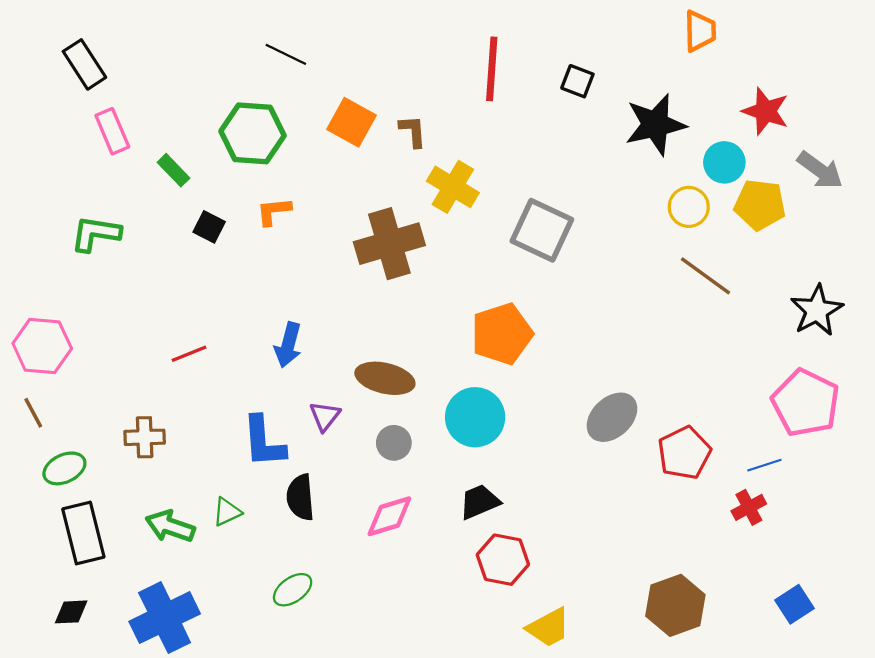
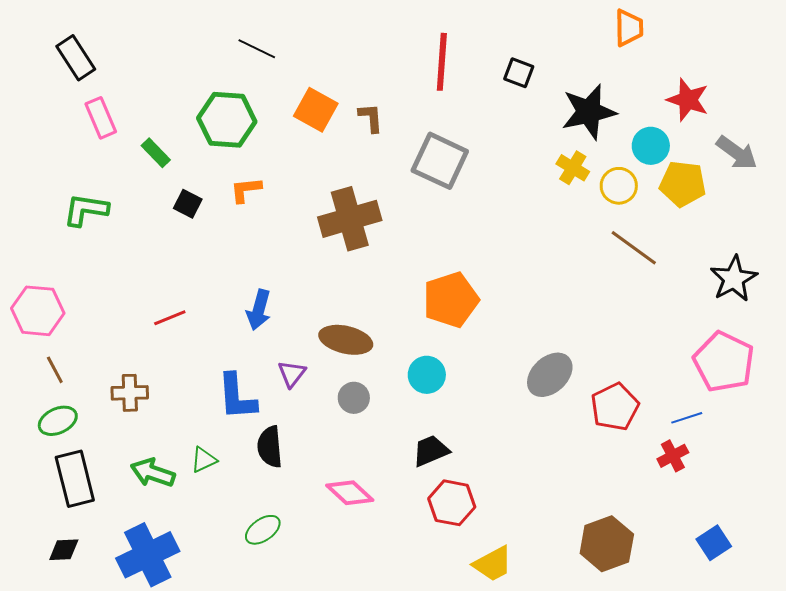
yellow cross: (453, 187) -> (573, 168), moved, size x0.7
gray square: (542, 230) -> (440, 161), moved
brown line: (33, 413) -> (55, 370), moved
cyan circle: (475, 417) -> (427, 375), size x0.7
pink diamond: (389, 516) -> (350, 493), moved, turned 60

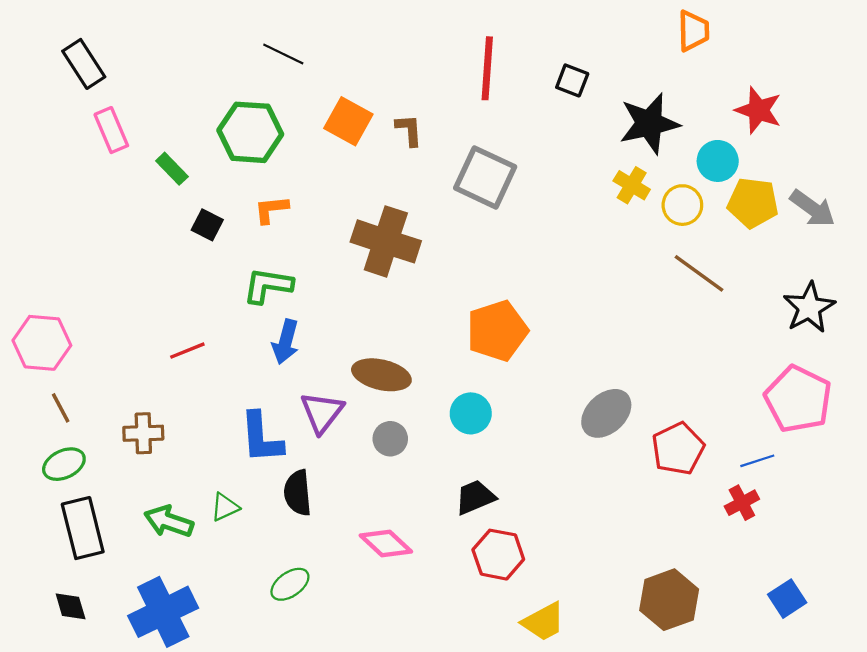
gray arrow: (737, 153) -> (812, 208), moved
green L-shape: (86, 210) -> (268, 286), moved
brown cross: (350, 219) -> (386, 241), turned 34
purple triangle: (292, 374) -> (322, 412), size x1.4
black diamond: (64, 550) -> (71, 606), turned 76

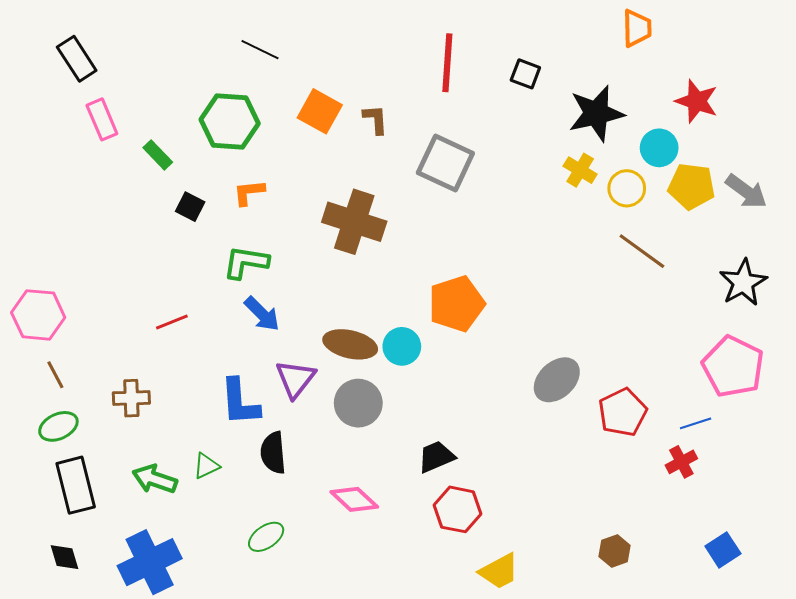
blue arrow: (286, 342) -> (262, 314), turned -60
cyan circle: (471, 413) -> (402, 346), moved
gray circle: (390, 439) -> (358, 403), size x1.5
brown hexagon: (669, 600) -> (615, 551), size x0.6

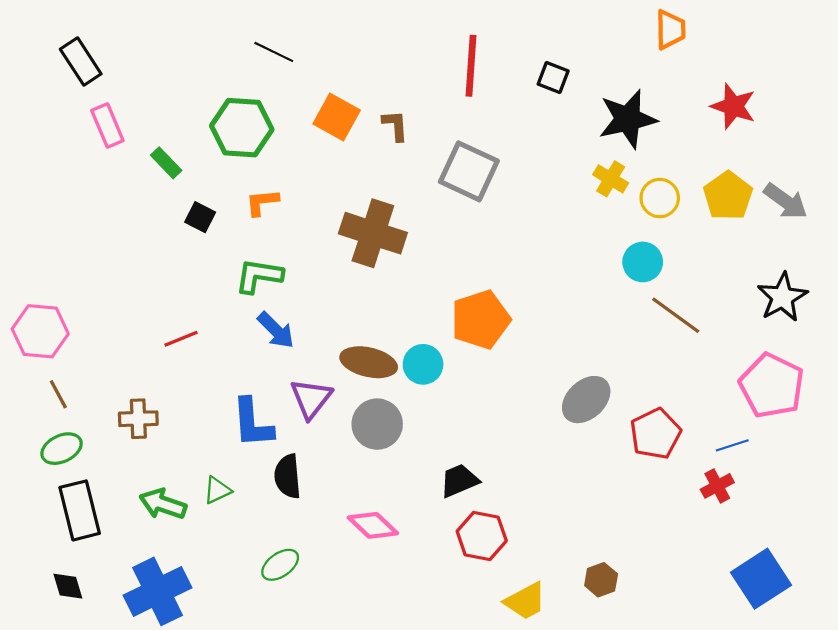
cyan circle: (659, 148) -> (643, 262), moved
yellow pentagon: (692, 186) -> (728, 196), turned 30
brown line: (642, 251) -> (676, 315), moved
blue square: (723, 550) -> (761, 579), size x1.6
brown hexagon: (615, 551) -> (601, 580), moved

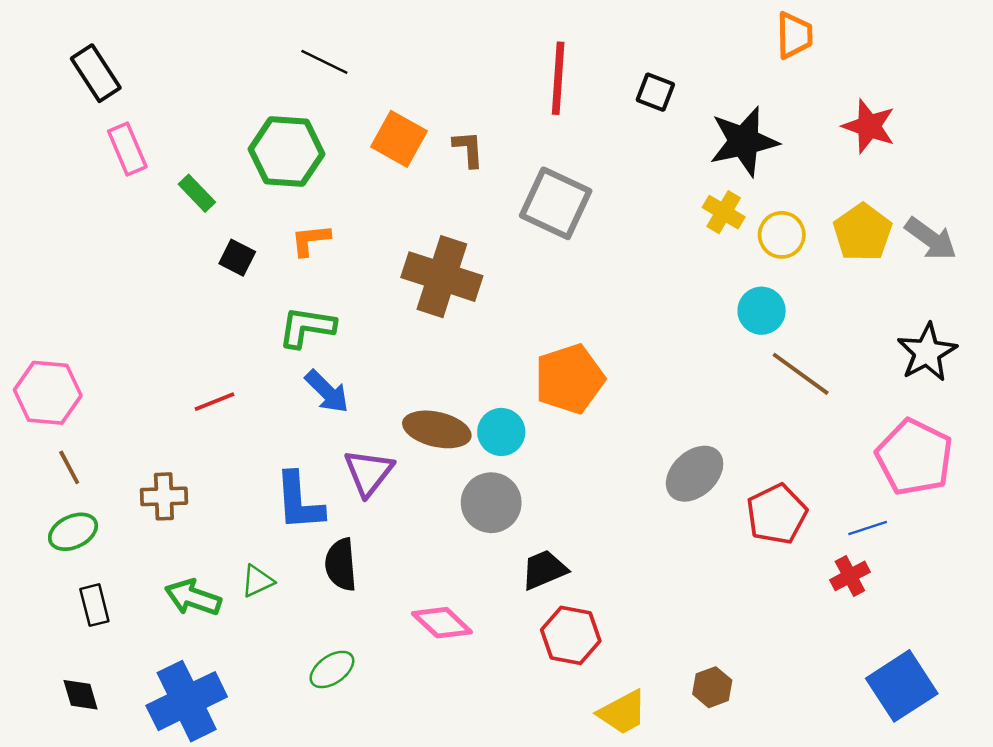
gray circle: (377, 424) -> (491, 503), moved
black rectangle: (80, 510) -> (94, 605), size x0.6

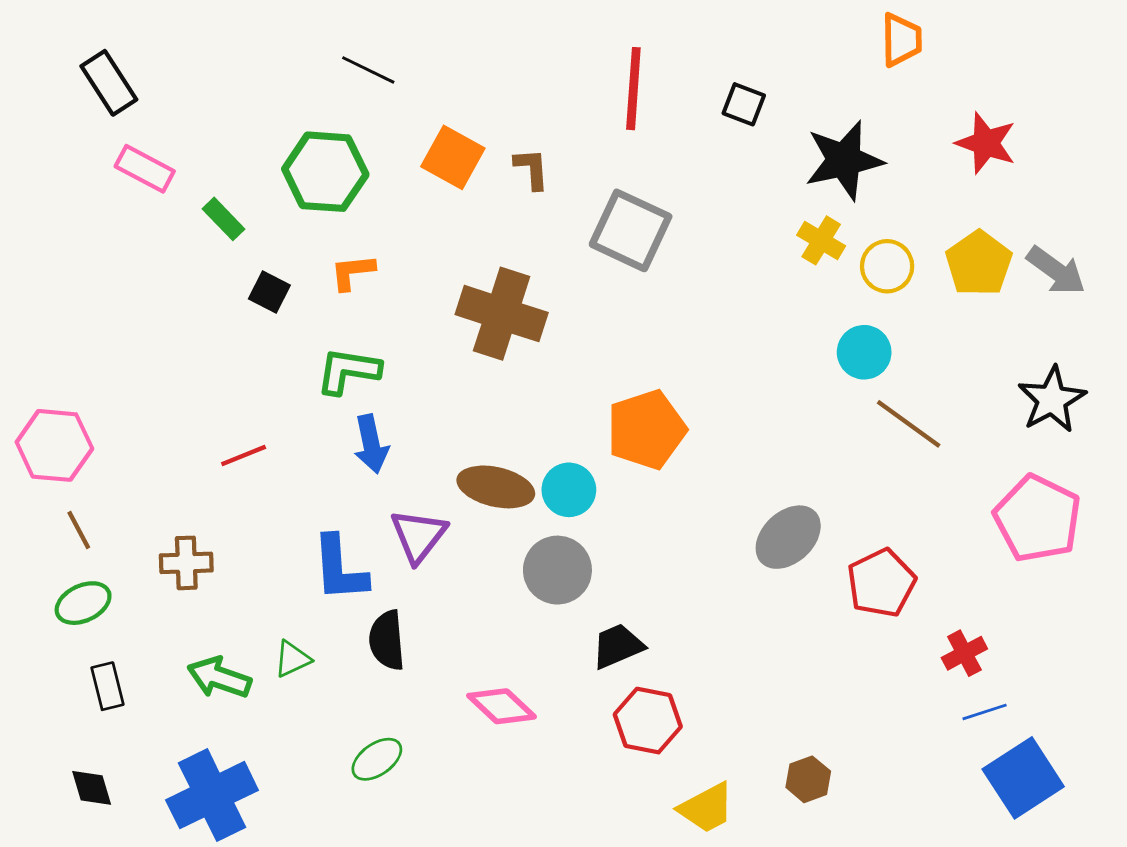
pink rectangle: (127, 149) -> (145, 169), turned -39
blue arrow: (327, 392) -> (371, 444), turned 33
blue line: (868, 528) -> (985, 712), moved

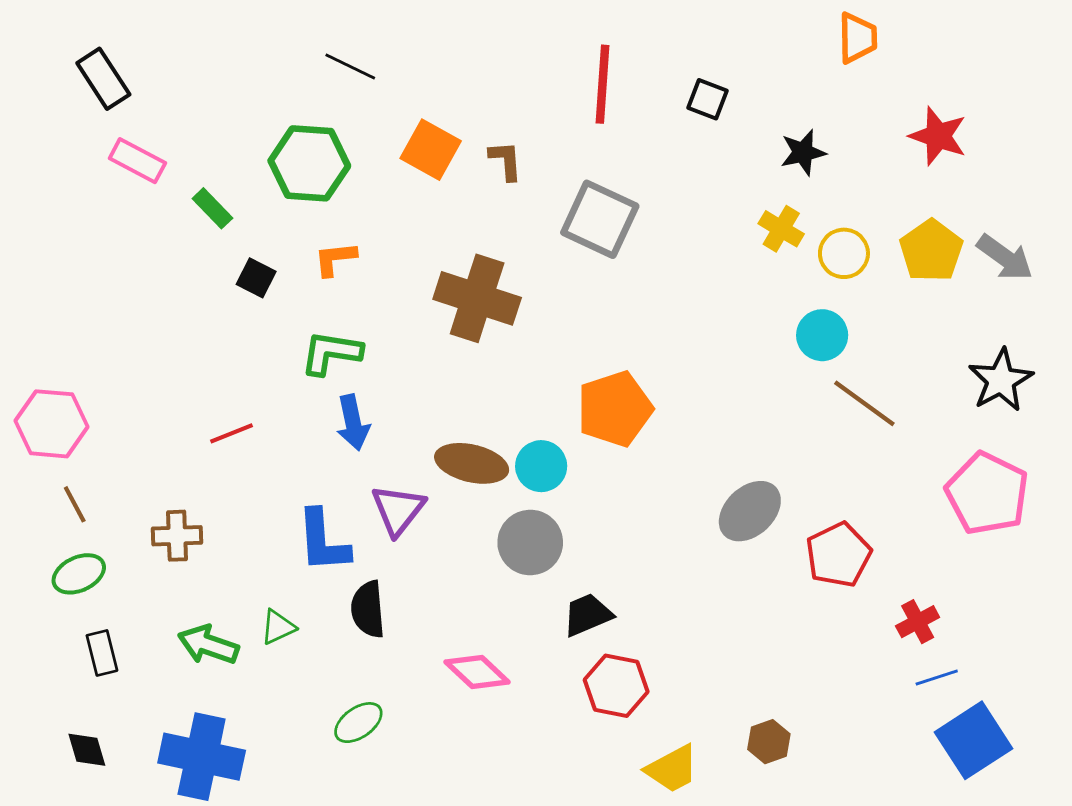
black star: (844, 160) -> (803, 152), size x0.6
blue cross: (212, 795) -> (202, 757), turned 38

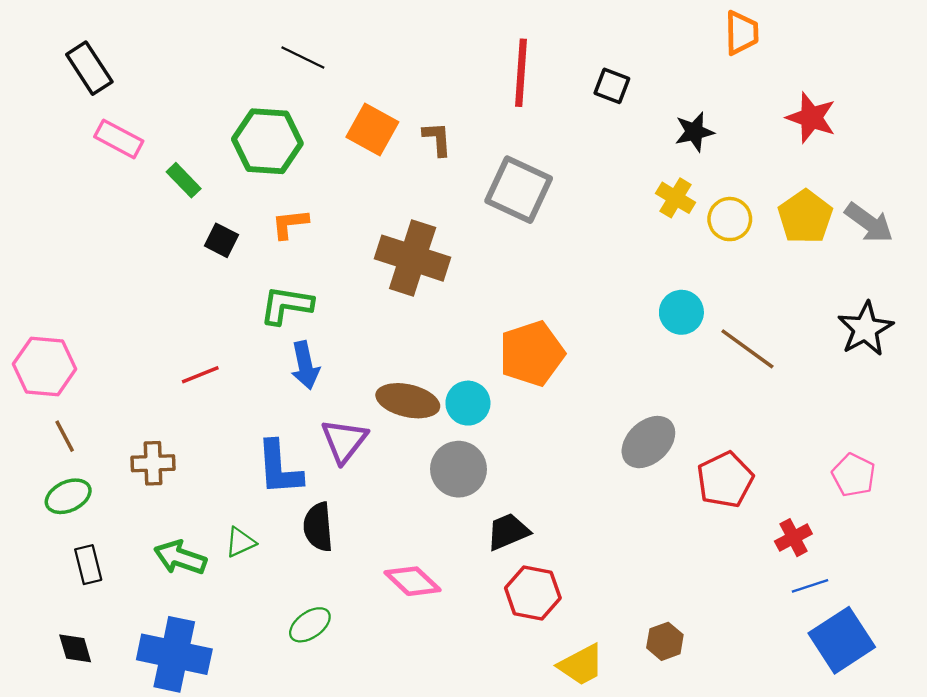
cyan circle: (822, 335) -> (681, 312), moved
pink pentagon: (987, 493) -> (854, 475), moved, size x0.6

